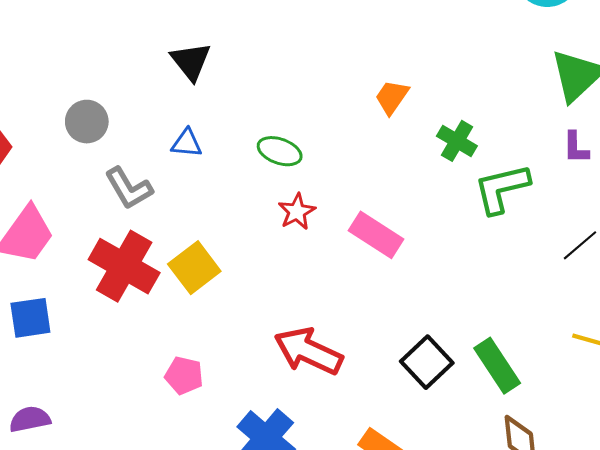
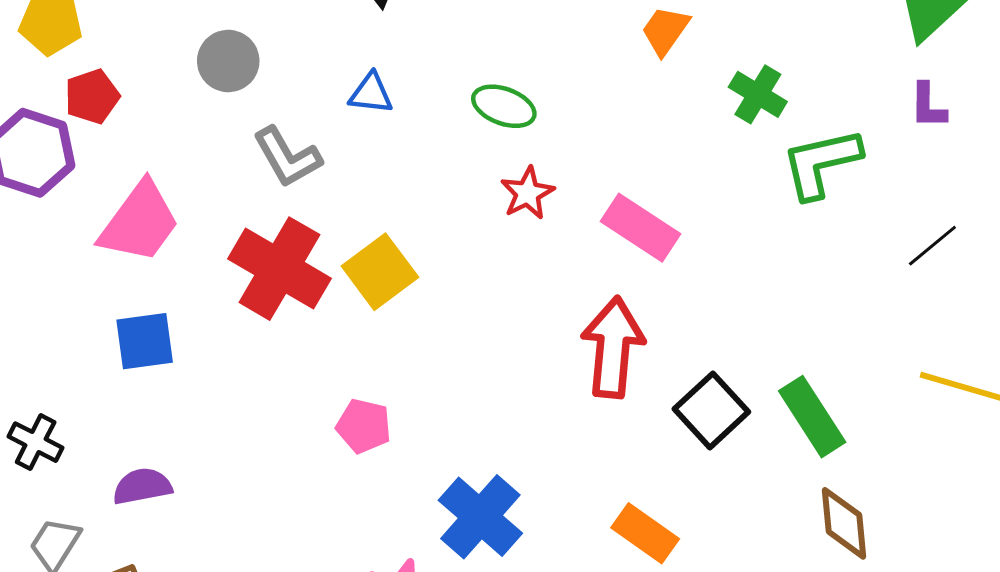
red arrow: (308, 351) -> (613, 347), moved, turned 70

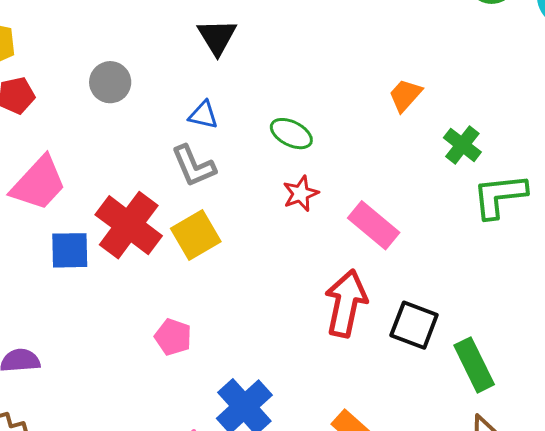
gray L-shape: (287, 157) -> (193, 166), moved
blue square: (145, 341) -> (70, 250), moved
black square: (711, 410) -> (414, 325), moved, turned -33

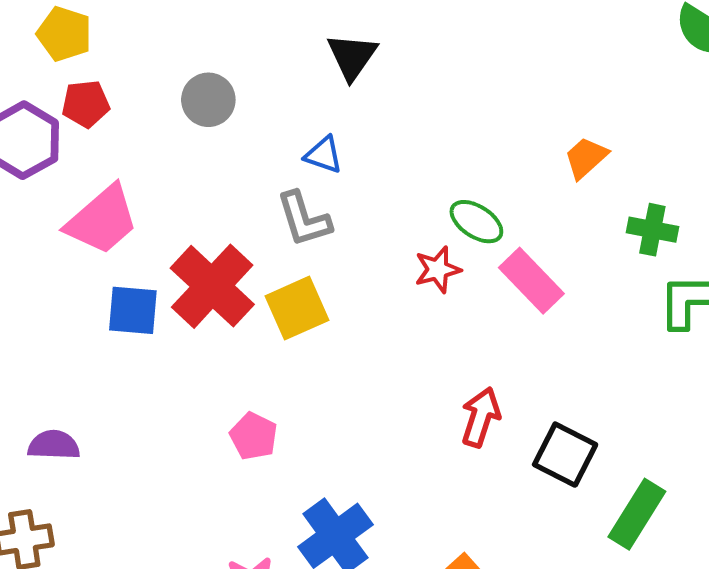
green ellipse: (291, 134) -> (476, 222), moved
green cross: (462, 145) -> (652, 230), turned -33
pink rectangle: (374, 225) -> (531, 281), moved
red arrow: (346, 303) -> (481, 417), size x0.7
green rectangle: (474, 365) -> (637, 514), turned 52

